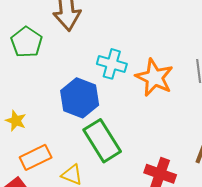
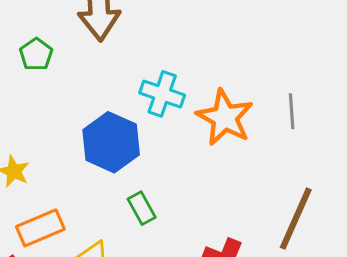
green pentagon: (27, 42) -> (36, 54), size x0.7
green rectangle: (102, 141) -> (142, 208), size x0.5

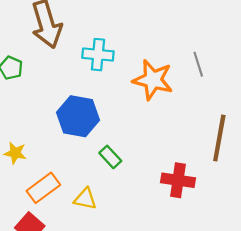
cyan cross: (162, 94) -> (98, 55), moved

